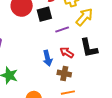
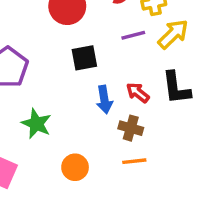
black square: (44, 14) -> (84, 58), moved
purple line: (62, 29) -> (133, 35), moved

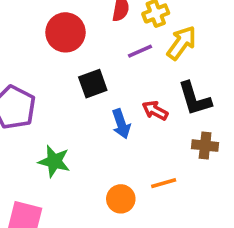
brown cross: (131, 128) -> (205, 146), moved
orange circle: (75, 167) -> (121, 199), moved

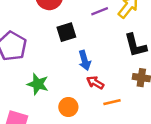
red arrow: (155, 111) -> (95, 83), moved
orange circle: (121, 199) -> (68, 107), moved

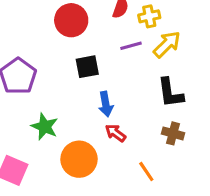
orange line: (112, 102) -> (146, 171), moved, turned 63
orange circle: (68, 107) -> (79, 159), size x1.5

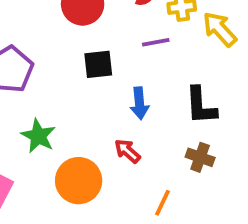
yellow arrow: (167, 44) -> (220, 29), moved, turned -92
blue arrow: (106, 104) -> (139, 103), moved
orange line: (146, 171) -> (162, 203), turned 55

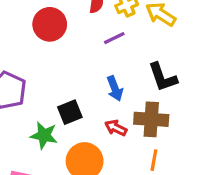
black square: (98, 64) -> (70, 112), moved
brown cross: (200, 157) -> (151, 119), moved, size x1.5

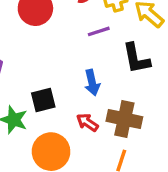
black L-shape: (163, 77) -> (136, 58), moved

